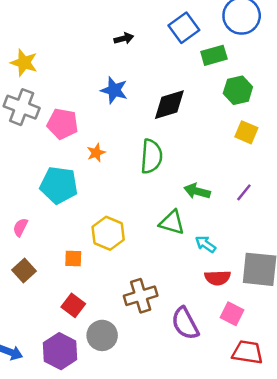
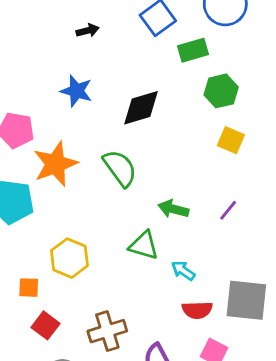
orange star: (96, 153) -> (55, 164), size x2.0
green semicircle: (151, 156) -> (120, 168), turned -40
red square: (73, 305) -> (46, 325), moved

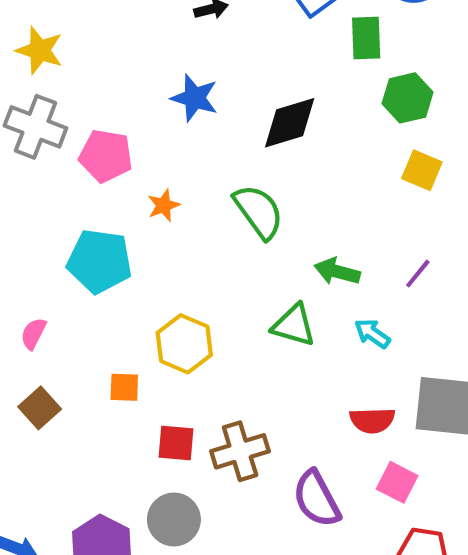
green rectangle: (193, 50) -> (366, 38), turned -76
orange star: (55, 164) -> (164, 205), size x0.5
cyan arrow: (183, 271) -> (372, 334), moved
red square: (46, 325) -> (176, 443), moved, turned -32

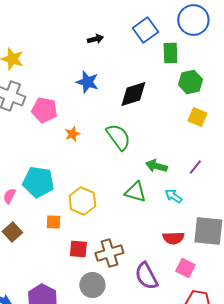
cyan pentagon: (100, 261) -> (38, 182), moved
gray circle: (174, 519) -> (92, 285), moved

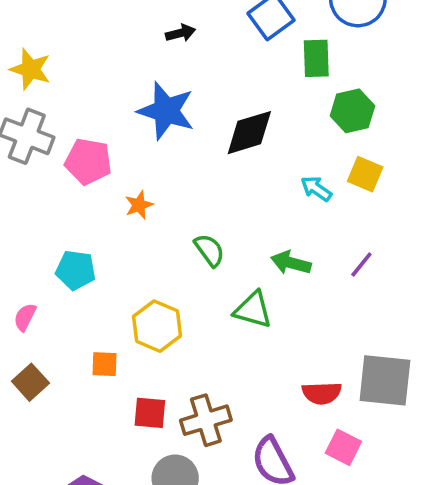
blue star: (87, 82) -> (166, 111), size x1.4
green semicircle: (118, 137) -> (210, 250), moved, size x0.7
cyan pentagon: (38, 182) -> (76, 270), moved, size x0.7
cyan arrow: (173, 196) -> (316, 189), moved

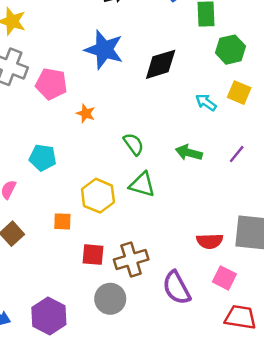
orange star: (139, 205) -> (86, 113), turned -30
green triangle: (253, 310) -> (142, 185), moved

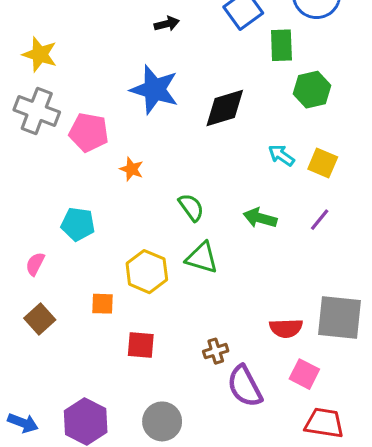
yellow square: (239, 93) -> (323, 163), moved
brown cross: (131, 259) -> (216, 351), moved, size x0.6
gray circle: (110, 299) -> (162, 421), moved

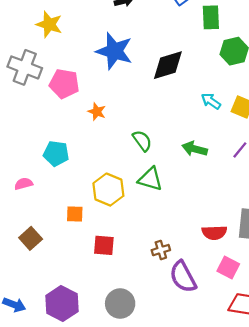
yellow star: (40, 54) -> (49, 24), moved
pink semicircle: (35, 264) -> (24, 184), turned 48
brown square: (40, 319) -> (31, 238), moved

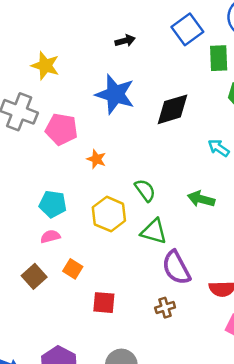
pink semicircle: (24, 184) -> (50, 236), moved
yellow hexagon: (108, 190) -> (109, 214), moved
orange square: (75, 214) -> (73, 269), turned 30
brown square: (31, 238) -> (34, 276), moved
purple semicircle: (183, 277) -> (176, 268), moved

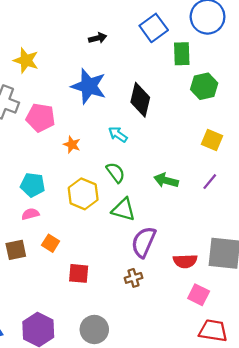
black diamond: (172, 109) -> (140, 100), turned -60
cyan arrow: (219, 148) -> (118, 134), moved
purple semicircle: (176, 268) -> (144, 242), turned 52
brown square: (34, 276) -> (16, 250), turned 30

